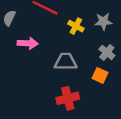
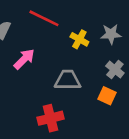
pink arrow: (28, 43) -> (24, 59), turned -48
red cross: (68, 98) -> (51, 118), moved

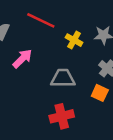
red cross: (51, 118) -> (62, 116), moved

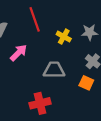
red line: (41, 20) -> (35, 19), turned 45
red cross: (62, 116) -> (40, 103), moved

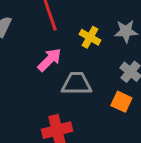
pink arrow: (19, 53) -> (50, 60), moved

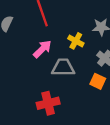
yellow cross: (90, 37) -> (76, 41), moved

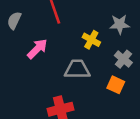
pink arrow: (42, 49) -> (37, 49), moved

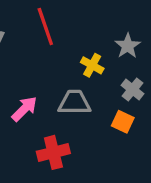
gray star: (120, 24) -> (128, 46), turned -30
pink arrow: (37, 49) -> (24, 109), moved

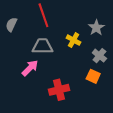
gray trapezoid: (74, 102) -> (42, 46), moved
red cross: (53, 152) -> (59, 90), moved

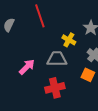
gray trapezoid: (42, 46) -> (57, 59), moved

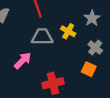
gray trapezoid: (57, 59) -> (42, 37), moved

